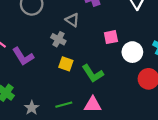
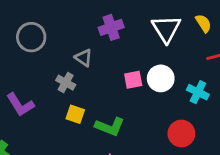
white circle: (132, 52) -> (161, 78), moved
green L-shape: (93, 74) -> (110, 127), turned -35

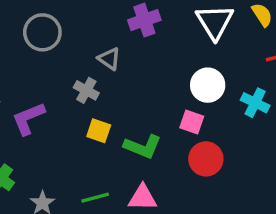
pink square: (133, 80) -> (192, 122), moved, turned 30
purple L-shape: (20, 105) -> (28, 118), turned 100
red circle: (181, 134) -> (206, 159), moved

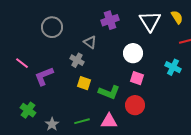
white circle: (208, 85) -> (133, 53), moved
red circle: (206, 159) -> (135, 105), moved

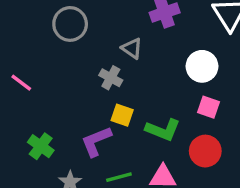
purple L-shape: (44, 76) -> (96, 141), moved
green cross: (28, 110) -> (41, 146), moved

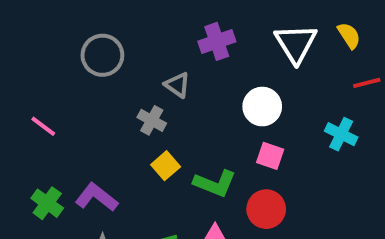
yellow square: (122, 115) -> (166, 166), turned 30
purple L-shape: (96, 141) -> (97, 197), moved, turned 60
green cross: (41, 146) -> (47, 203), moved

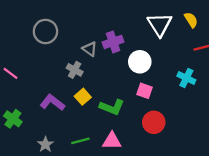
purple cross: (217, 41) -> (113, 42), moved
purple L-shape: (97, 197) -> (52, 103), moved
red circle: (266, 209) -> (154, 122), moved

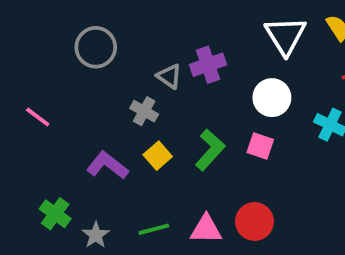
white circle: (140, 62) -> (272, 98), moved
green L-shape: (112, 107) -> (210, 150), moved, turned -70
green cross: (13, 119) -> (55, 214), moved
red circle: (154, 122) -> (254, 221), moved

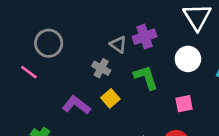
gray circle: (96, 47) -> (49, 43), moved
pink square: (260, 146) -> (184, 104), moved, turned -30
green L-shape: (210, 150) -> (146, 77), moved, turned -60

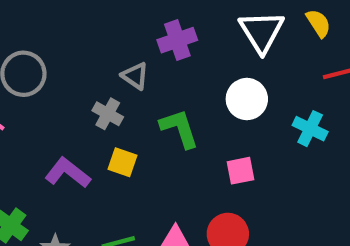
purple cross: (145, 37) -> (177, 40), moved
yellow square: (110, 98) -> (122, 162), turned -30

